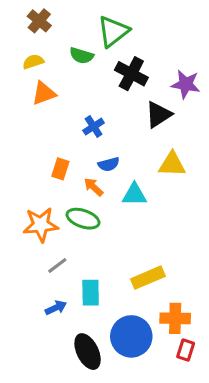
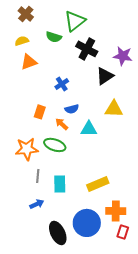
gray line: (57, 265) -> (38, 176), turned -48
cyan rectangle: (91, 293) -> (60, 184), moved

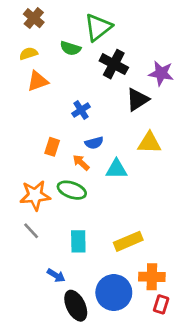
gray line: (38, 176) -> (31, 231), moved, turned -48
blue arrow: (37, 204) -> (56, 275), moved, turned 56

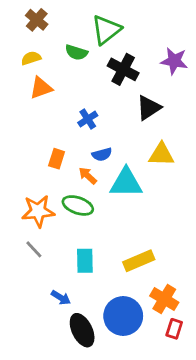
purple star: (161, 73) -> (174, 61), moved
cyan triangle: (116, 169) -> (126, 183), size x1.4
orange cross: (152, 277) -> (164, 299), turned 30

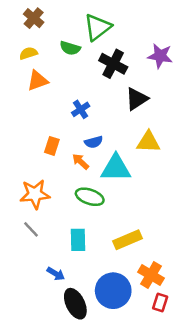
green ellipse: (78, 205) -> (90, 197), moved

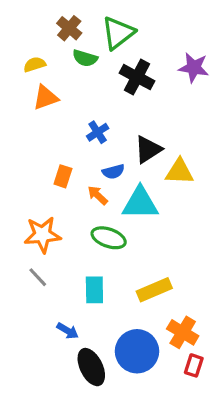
brown cross: (34, 18) -> (69, 28), moved
black triangle: (137, 99) -> (148, 150), moved

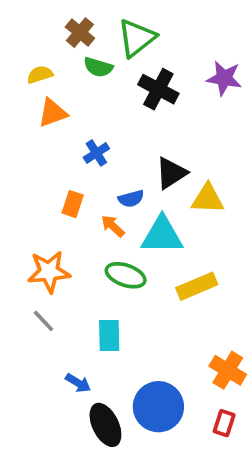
blue cross: (98, 132) -> (96, 153), moved
yellow rectangle: (154, 290) -> (197, 286), moved
orange cross: (183, 332) -> (228, 370), moved

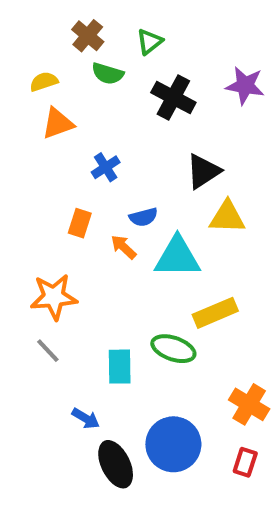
green triangle: (137, 38) -> (149, 42), size x0.6
black triangle: (171, 173) -> (203, 171), moved
green ellipse: (126, 275) -> (173, 349), moved

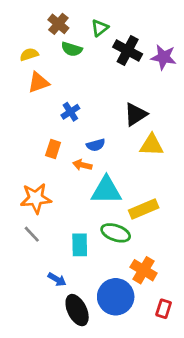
black cross: (173, 97) -> (128, 51), moved
orange arrow: (124, 247) -> (82, 165), turned -30
cyan triangle: (177, 257) -> (106, 190), moved
orange cross: (249, 404) -> (144, 270), moved

